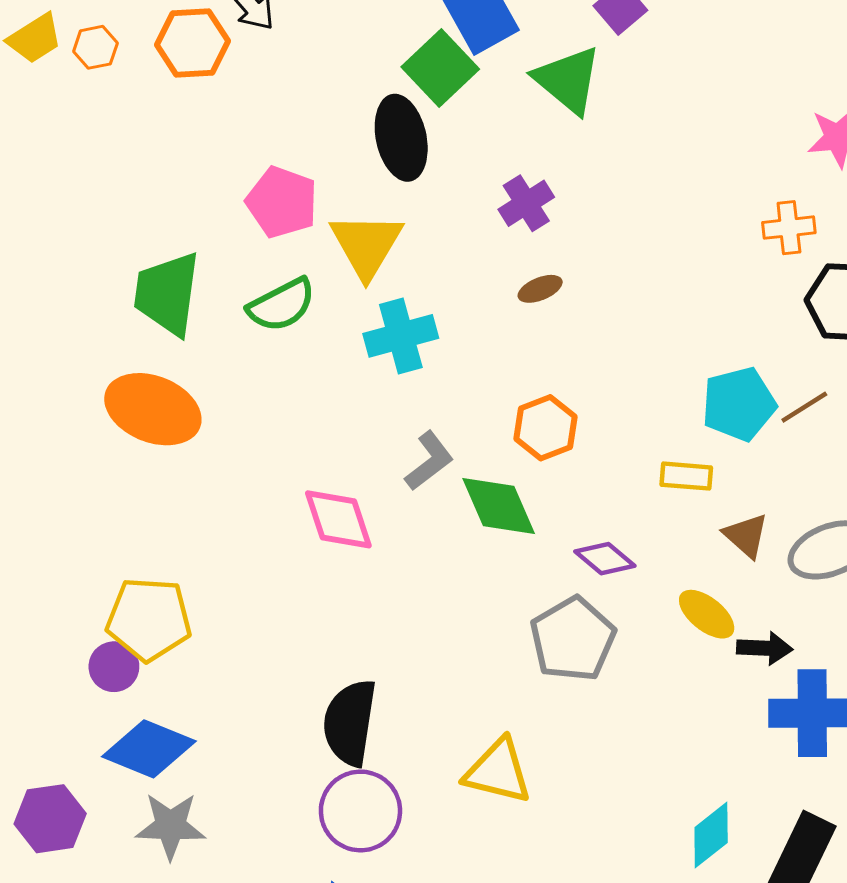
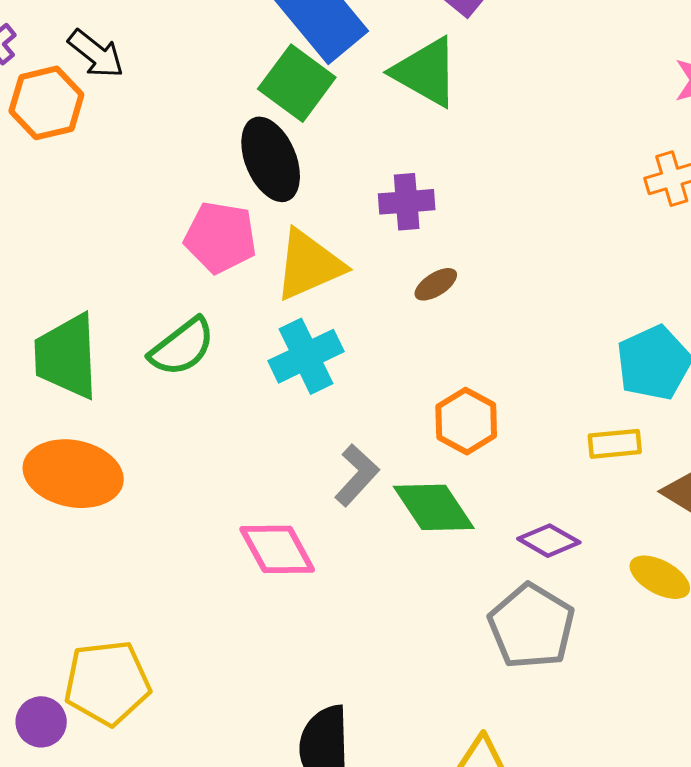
pink pentagon: (282, 202) -> (220, 237), moved
purple cross: (526, 203) -> (407, 202), turned 38
yellow triangle: (366, 245) -> (309, 265), moved, turned 46
purple circle: (114, 667) -> (41, 722), moved

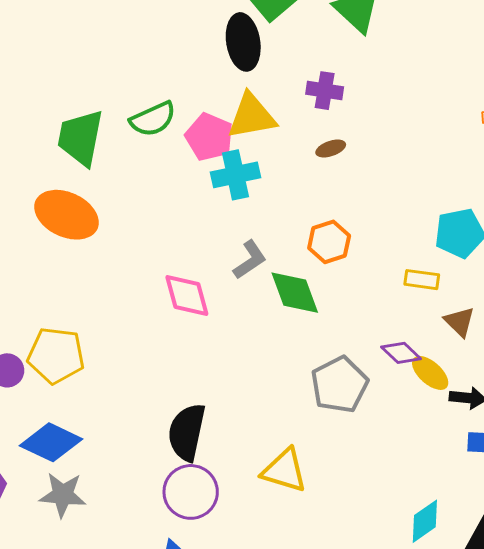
pink pentagon: (220, 237) -> (209, 137), moved
green semicircle: (182, 347) -> (153, 119), moved
purple diamond: (549, 541) -> (401, 353), moved

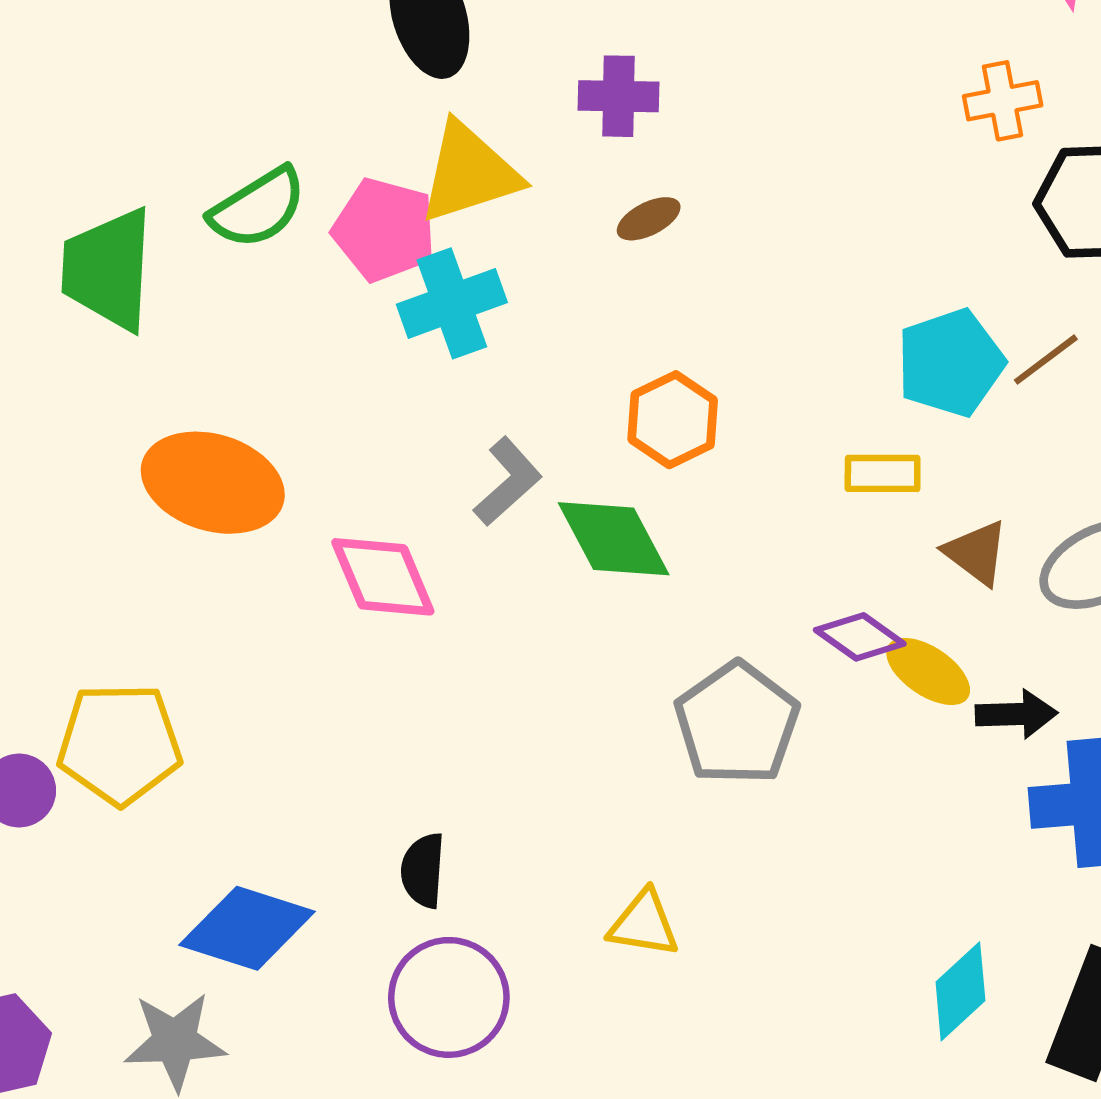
orange ellipse: (66, 215) -> (213, 483), moved
black semicircle: (187, 432) -> (423, 870), size x0.6
blue diamond: (51, 442) -> (247, 928), moved
yellow triangle: (284, 470) -> (644, 924), size x0.7

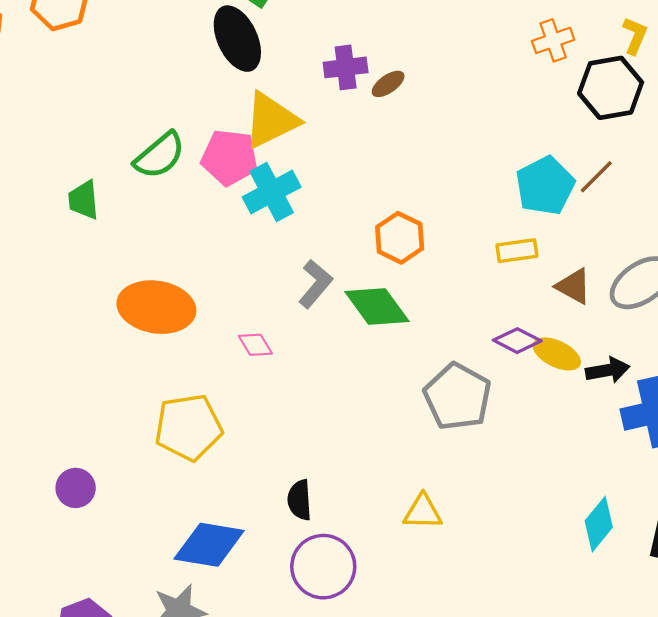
brown ellipse: (649, 219) -> (388, 84), moved
green trapezoid: (108, 269) -> (84, 200), size x0.6
pink diamond: (383, 577) -> (255, 345), size x0.6
yellow pentagon: (119, 744) -> (188, 427), moved

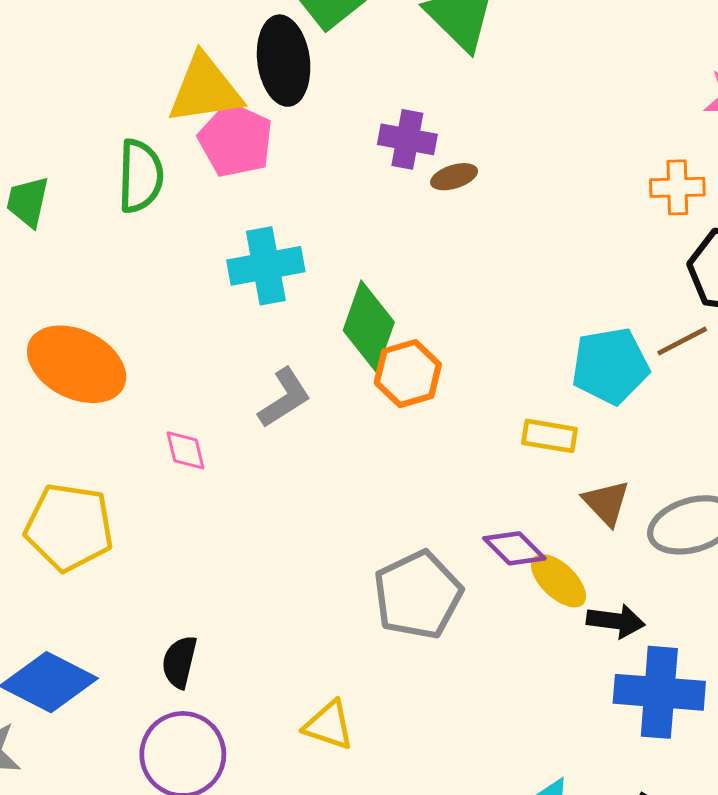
yellow triangle: (271, 120) -> (205, 89), moved
green semicircle: (160, 155) -> (140, 176), turned -66
pink pentagon: (230, 157) -> (236, 140), moved
brown line: (596, 177) -> (682, 341), moved
green diamond: (377, 307) -> (369, 326), moved, turned 38

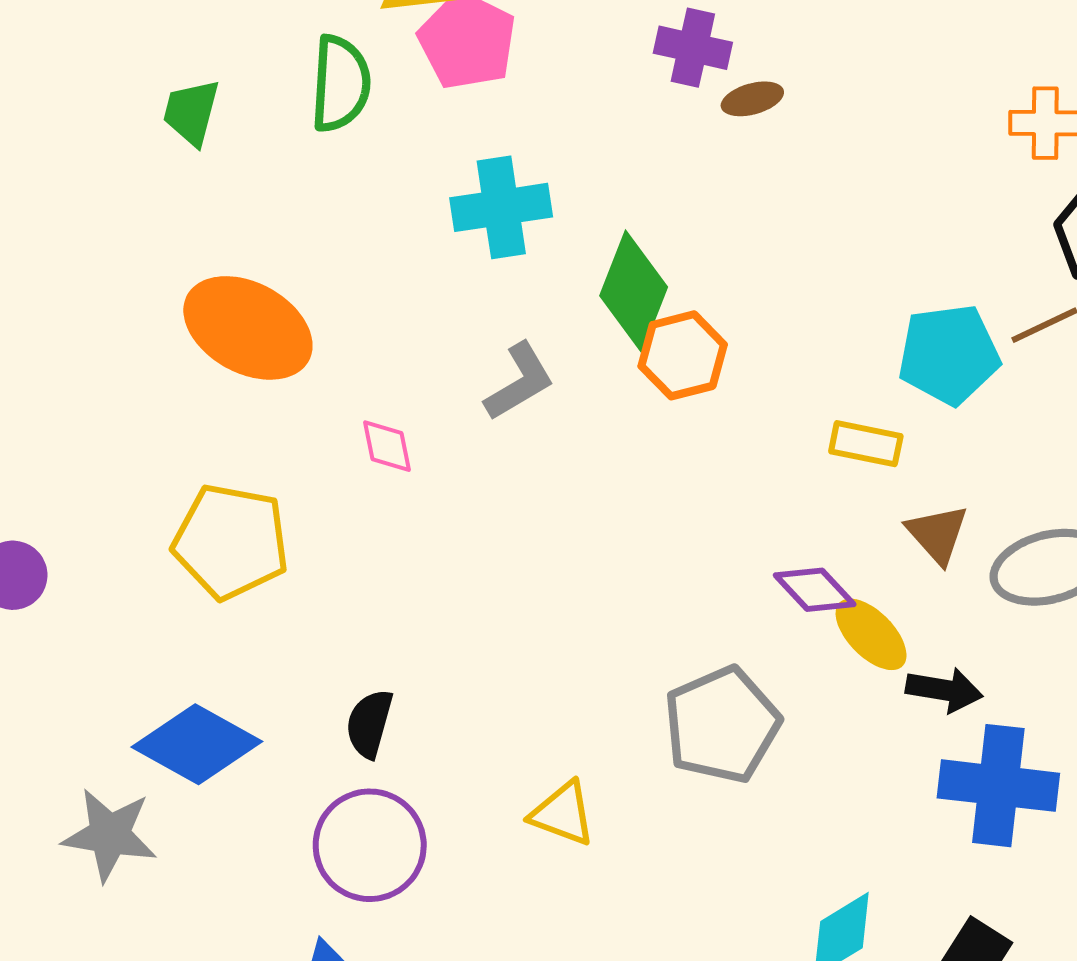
gray pentagon: (418, 595) -> (722, 725), moved

